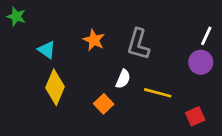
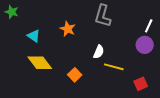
gray L-shape: (138, 44) -> (103, 16), moved
white semicircle: (123, 79) -> (99, 52), moved
yellow diamond: (55, 87) -> (40, 63), turned -60

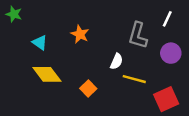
gray L-shape: (103, 16) -> (138, 35), moved
white line: (149, 26) -> (167, 19), moved
red square: (141, 84) -> (166, 99), size x1.5

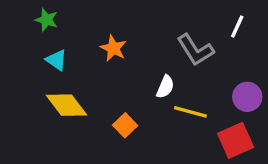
green star: (14, 14) -> (46, 20), moved
gray L-shape: (138, 35) -> (195, 50), turned -48
purple circle: (171, 53) -> (247, 97), moved

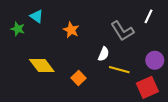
green star: (46, 20) -> (18, 29), moved
cyan triangle: (56, 60) -> (37, 16), moved

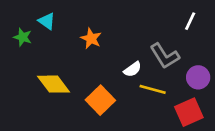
gray L-shape: (122, 31) -> (165, 56), moved
white semicircle: (104, 54) -> (133, 69), turned 32
orange square: (78, 78) -> (100, 100), size x1.5

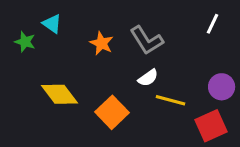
gray L-shape: (165, 56) -> (147, 40), moved

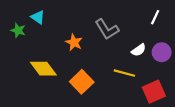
orange star: (101, 43) -> (74, 42), moved
white semicircle: (148, 78) -> (139, 50), moved
purple circle: (222, 87) -> (162, 52), moved

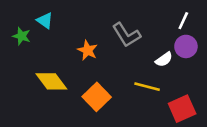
purple circle: (162, 52) -> (186, 46), moved

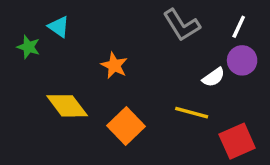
gray L-shape: (126, 35) -> (182, 25), moved

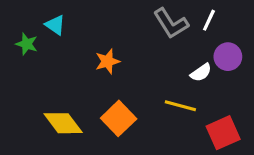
white line: (239, 27) -> (209, 20), moved
orange star: (114, 65) -> (107, 61), turned 30
yellow diamond: (67, 106) -> (63, 123), moved

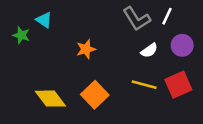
white semicircle: (201, 73) -> (149, 50), moved
red square: (223, 133) -> (178, 85), moved

